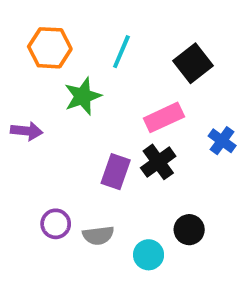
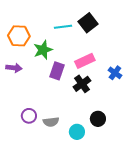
orange hexagon: (50, 48) -> (19, 36), moved
cyan line: (121, 52) -> (63, 27), turned 60
black square: (193, 63) -> (88, 23), moved
purple rectangle: (116, 172) -> (57, 71), moved

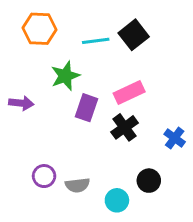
orange hexagon: (19, 36) -> (39, 29), moved
blue cross: (115, 73) -> (175, 138), moved

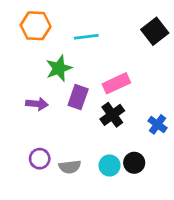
black square: (134, 35) -> (155, 31), moved
purple arrow: (21, 103) -> (37, 104), moved
cyan circle: (117, 200) -> (110, 165), moved

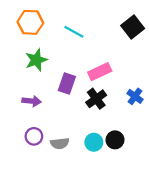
cyan line: (86, 37) -> (74, 32), turned 36
green star: (59, 68) -> (36, 60), moved
purple arrow: (37, 104) -> (32, 101), moved
blue cross: (157, 124) -> (135, 96), moved

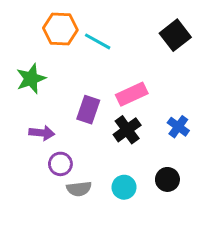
orange hexagon: (30, 22) -> (60, 29), moved
green star: (36, 60) -> (31, 79), moved
purple circle: (34, 136) -> (60, 164), moved
black circle: (115, 140) -> (167, 179), moved

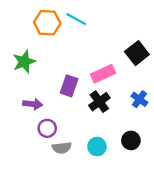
black square: (175, 35) -> (137, 53), moved
cyan line: (98, 41) -> (76, 19), moved

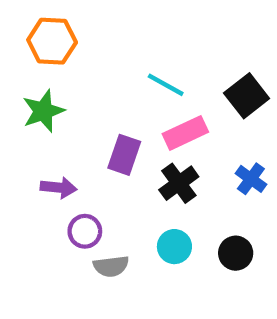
cyan line: (76, 19) -> (166, 85), moved
orange hexagon: (47, 23) -> (52, 41), moved
cyan circle: (97, 147) -> (174, 247), moved

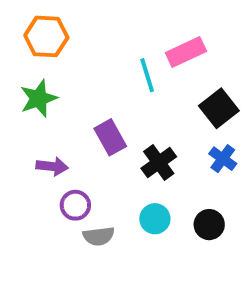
cyan line: (166, 85) -> (147, 75), turned 44
black square: (247, 96) -> (219, 108), moved
pink rectangle: (185, 133) -> (186, 52), moved
purple rectangle: (124, 155) -> (110, 137), turned -48

